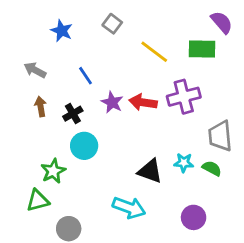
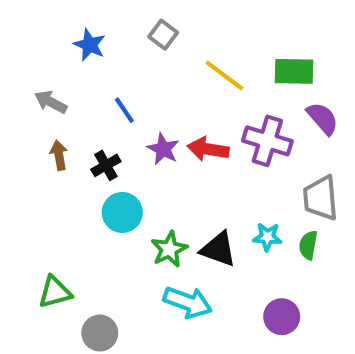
purple semicircle: (222, 22) -> (323, 118), moved
purple cross: (184, 97) -> (267, 141), turned 32
green semicircle: (212, 168) -> (308, 245), turned -108
green star: (53, 171) -> (169, 249), moved

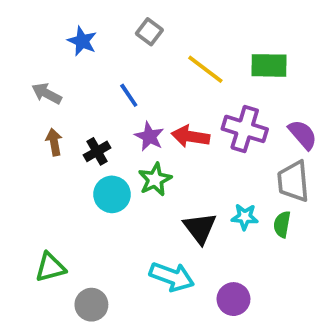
blue line: (124, 110) -> (129, 95), moved
purple semicircle: (323, 118) -> (303, 135), moved
green star: (169, 249) -> (155, 179), moved
black triangle: (218, 249) -> (200, 228), turned 33
purple circle: (282, 317) -> (233, 299), moved

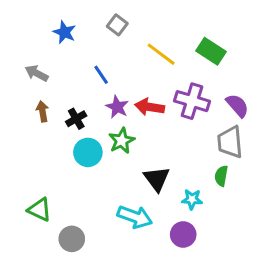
green rectangle: (269, 65) -> (211, 51), turned 32
cyan star: (245, 217) -> (192, 199), moved
green triangle: (50, 267) -> (40, 210), turned 40

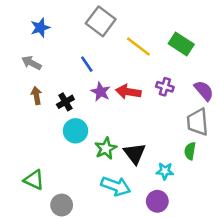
gray square: (117, 25) -> (101, 21), size x1.6
blue star: (64, 32) -> (40, 28), moved, turned 30
purple cross: (192, 101) -> (165, 87), size x0.6
green star: (122, 141) -> (106, 148), moved

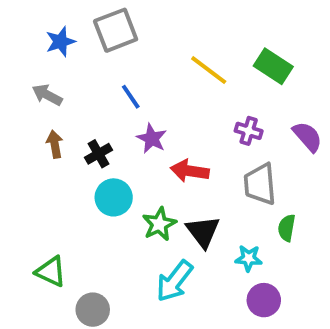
gray square: (101, 21) -> (116, 30), moved, turned 32
red arrow: (128, 92) -> (190, 171), moved
gray trapezoid: (198, 122) -> (260, 184), moved
cyan arrow: (116, 186) -> (174, 281), turned 108
purple circle: (157, 201) -> (264, 300), moved

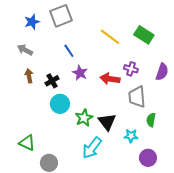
purple semicircle: (308, 137) -> (162, 72), turned 60
red arrow: (190, 171) -> (110, 79), moved
purple circle: (264, 300) -> (148, 158), moved

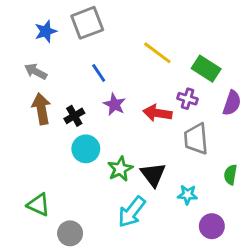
green rectangle: (144, 35) -> (206, 69), moved
brown arrow: (29, 76) -> (41, 109), size x1.5
green semicircle: (151, 120) -> (230, 175), moved

